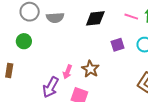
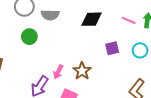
green circle: (24, 41) -> (29, 37), moved

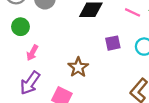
pink arrow: (58, 72) -> (32, 53), moved

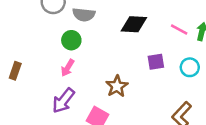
green circle: (20, 27) -> (71, 40), moved

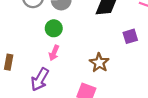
purple arrow: (63, 101) -> (40, 79), moved

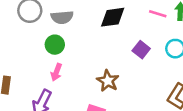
purple square: (130, 36) -> (141, 50), turned -32

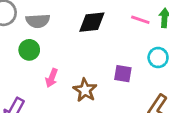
purple square: (141, 50) -> (123, 74), moved, turned -30
pink arrow: (56, 72) -> (52, 78), moved

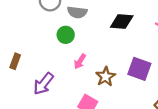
purple square: (123, 74) -> (139, 69), size x1.5

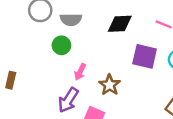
purple square: (139, 69) -> (145, 56), moved
purple arrow: (43, 84) -> (68, 100), moved

